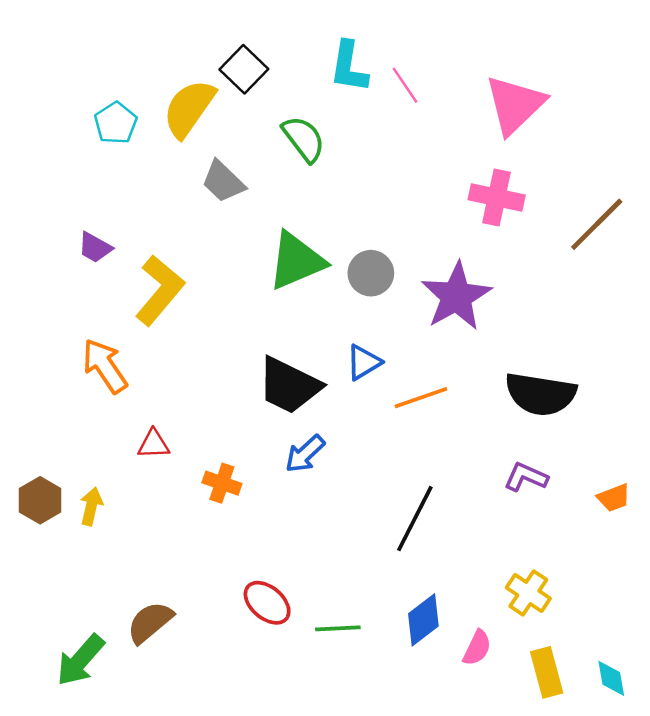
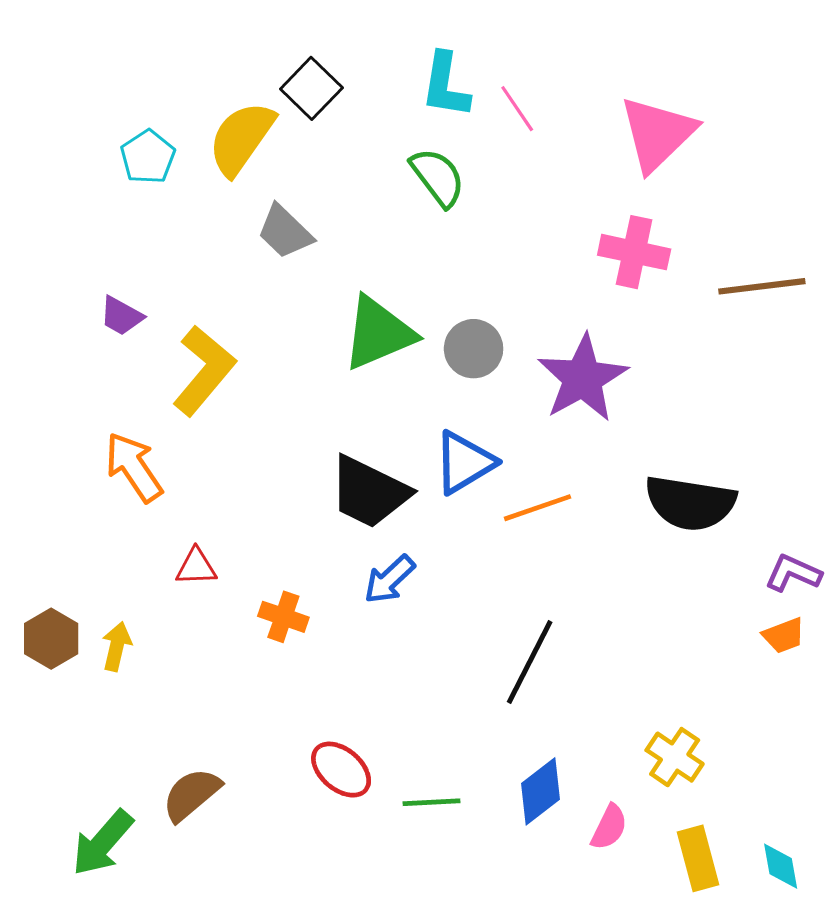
green semicircle: (304, 139) -> (438, 177), moved
brown line: (597, 224) -> (762, 286), turned 38
blue triangle: (364, 362) -> (464, 462), size x1.4
purple L-shape: (526, 477) -> (793, 573), moved

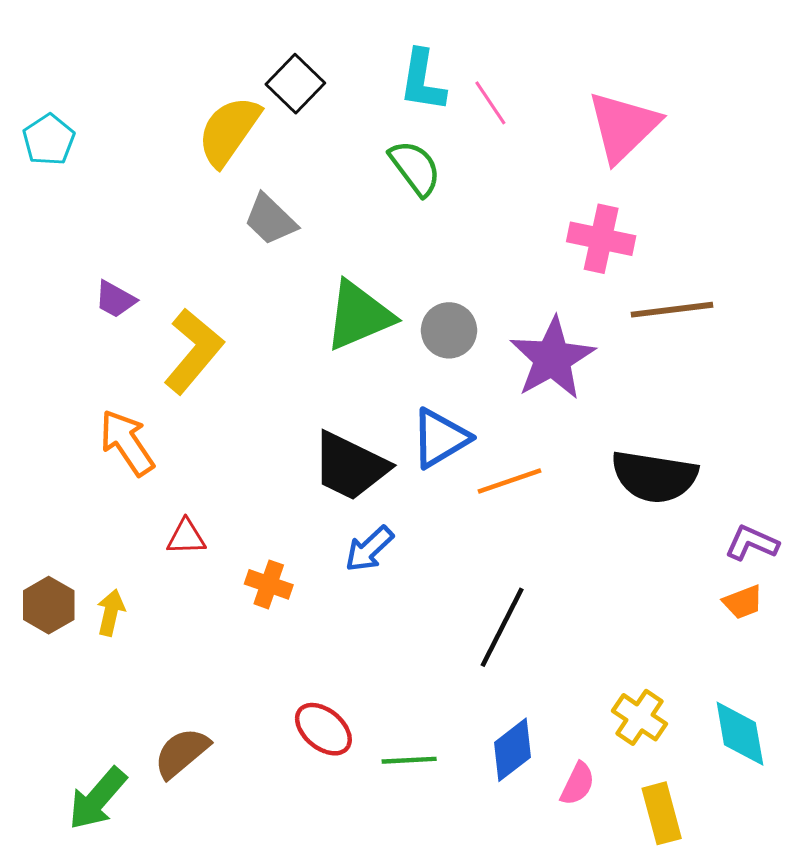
cyan pentagon: (148, 157) -> (49, 140), moved
brown line: (762, 286) -> (672, 310), moved
cyan diamond: (781, 866) -> (740, 734), moved, size x1.5

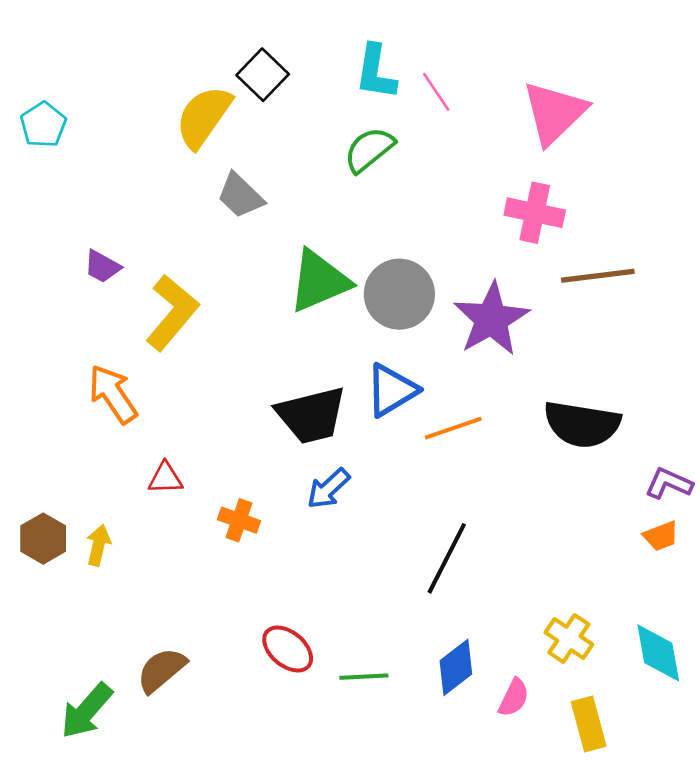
green semicircle: (415, 168) -> (369, 150), turned -92
gray circle: (449, 330) -> (399, 294), size x1.4
black trapezoid: (350, 466) -> (311, 415), turned -40

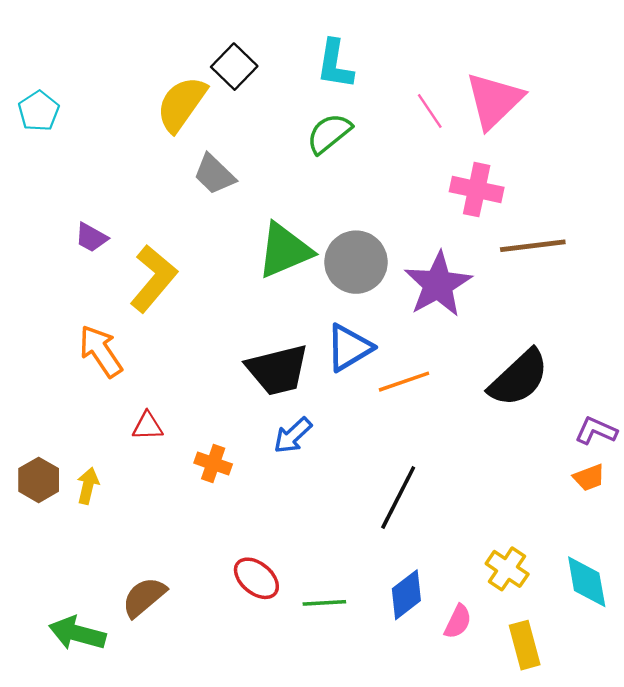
pink line: (436, 92) -> (430, 111), moved
black semicircle: (582, 424) -> (519, 378), turned -52
green arrow: (87, 711) -> (77, 633), turned 64

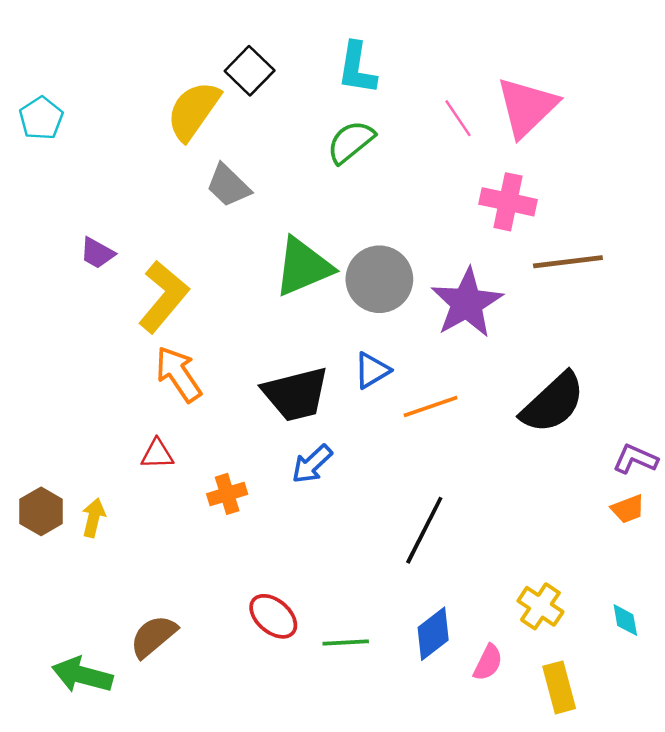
blue triangle: (349, 348) -> (372, 370), size x0.7
orange arrow: (101, 351) -> (178, 374), moved
orange cross: (213, 464) -> (227, 494), turned -36
cyan diamond: (587, 582) -> (625, 620), size x0.6

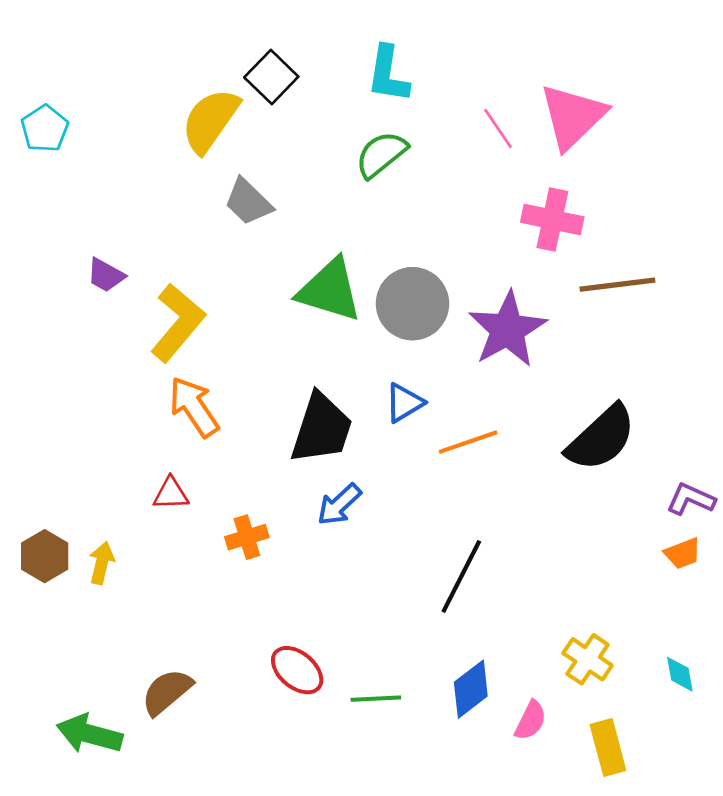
green triangle: (303, 267) -> (330, 290), turned 40
black trapezoid: (296, 394) -> (322, 429), turned -58

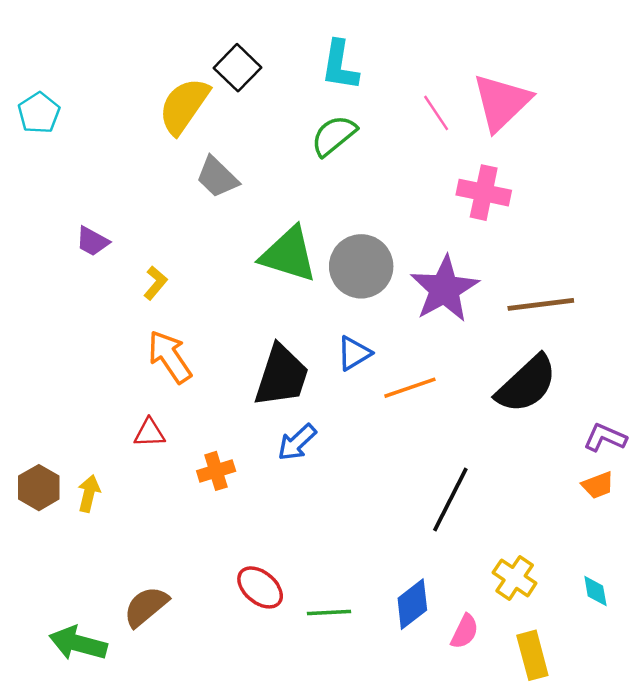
brown line: (617, 285) -> (541, 304), moved
yellow L-shape: (178, 323) -> (155, 283), size x0.5
black line: (461, 576) -> (450, 499), moved

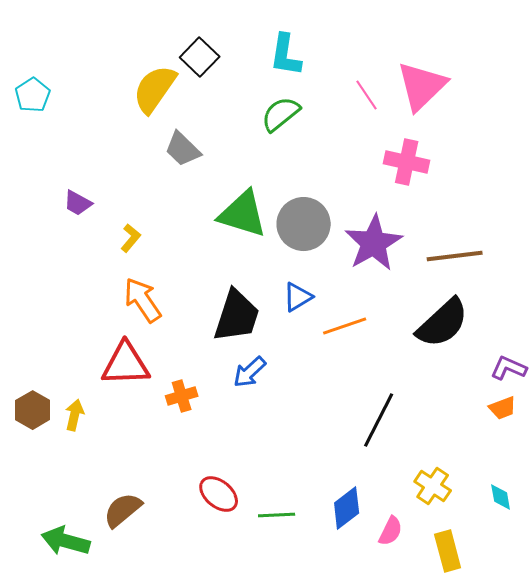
red triangle: (149, 433) -> (126, 364), size x1.8

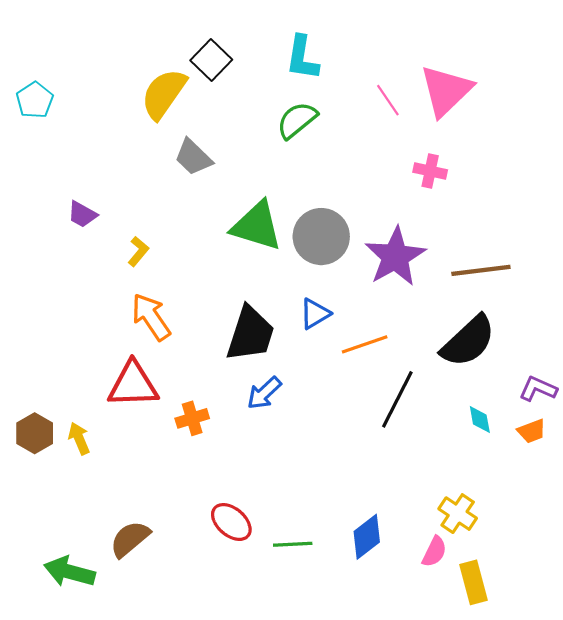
pink cross: (407, 162) -> (430, 171), size x0.7
yellow arrow: (75, 415) -> (79, 438), turned -36
black line: (379, 420) -> (397, 399), moved
cyan diamond: (501, 497) -> (480, 419), moved
pink semicircle: (391, 531) -> (434, 552), moved

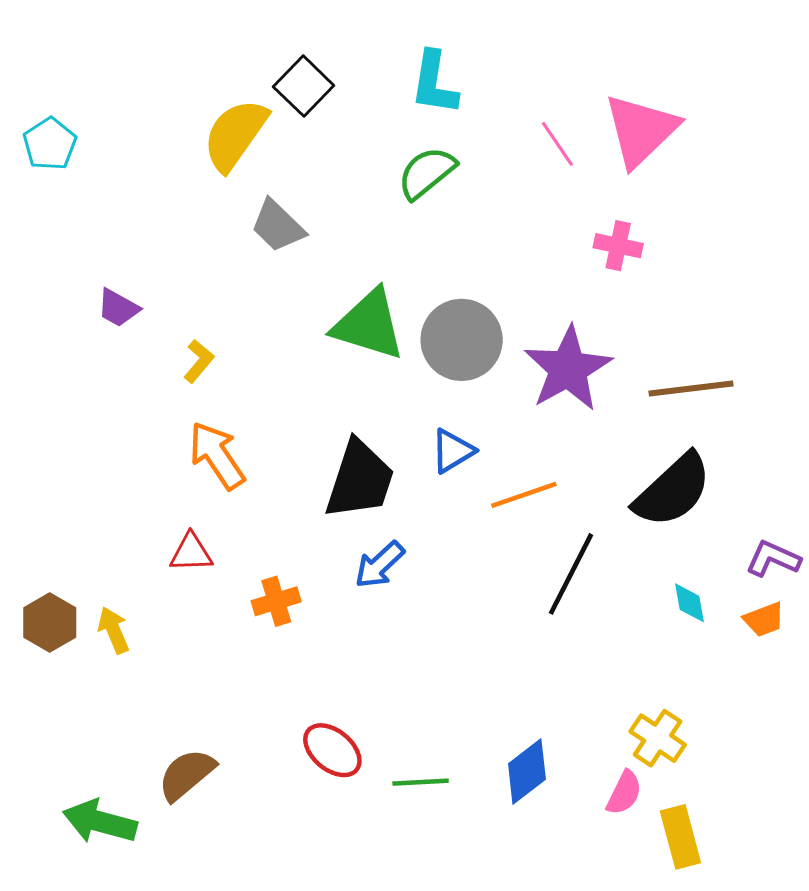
red triangle: (133, 385) -> (191, 553), size x0.6

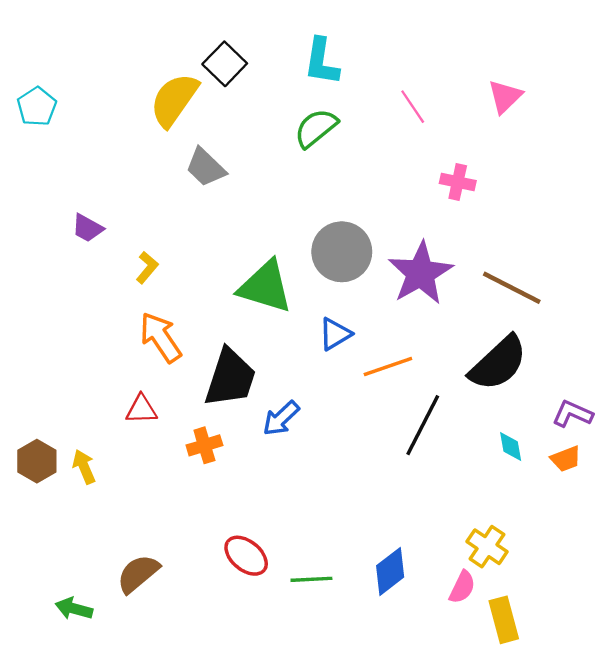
pink triangle: (641, 130) -> (505, 96), moved, size x0.6
green triangle: (369, 325) -> (265, 287), moved
brown line: (691, 389) -> (512, 288), turned 34
black trapezoid: (360, 480) -> (230, 378), moved
green arrow: (100, 822) -> (74, 609), size x0.7

